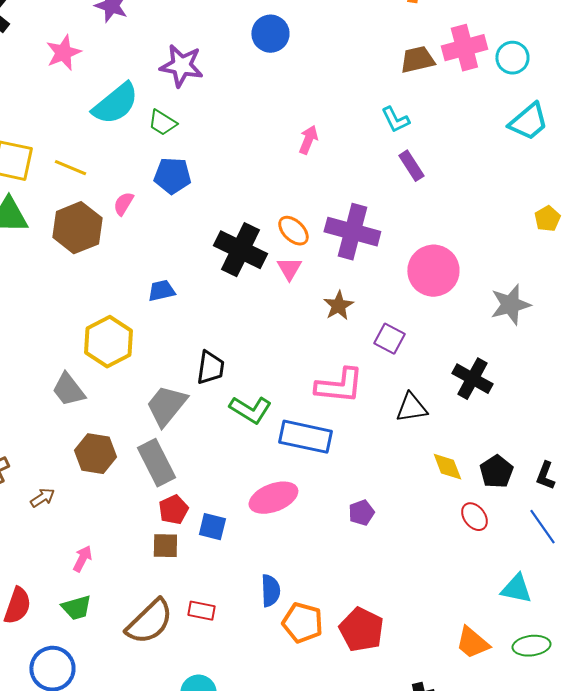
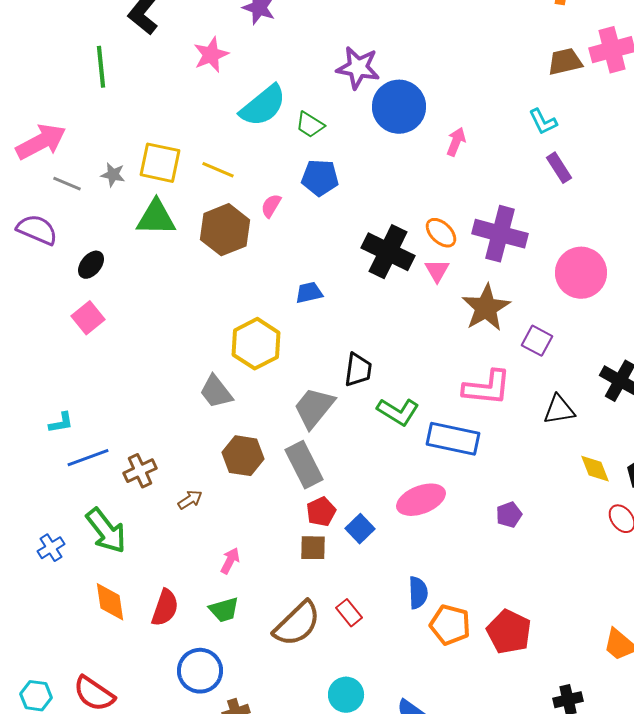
blue circle: (270, 34) -> (399, 107), moved, size x1.4
purple star: (181, 66) -> (358, 68), moved
brown star: (338, 306) -> (486, 308), size x1.6
blue square: (212, 527) -> (360, 529), turned 32
red rectangle: (201, 611) -> (349, 613), turned 40

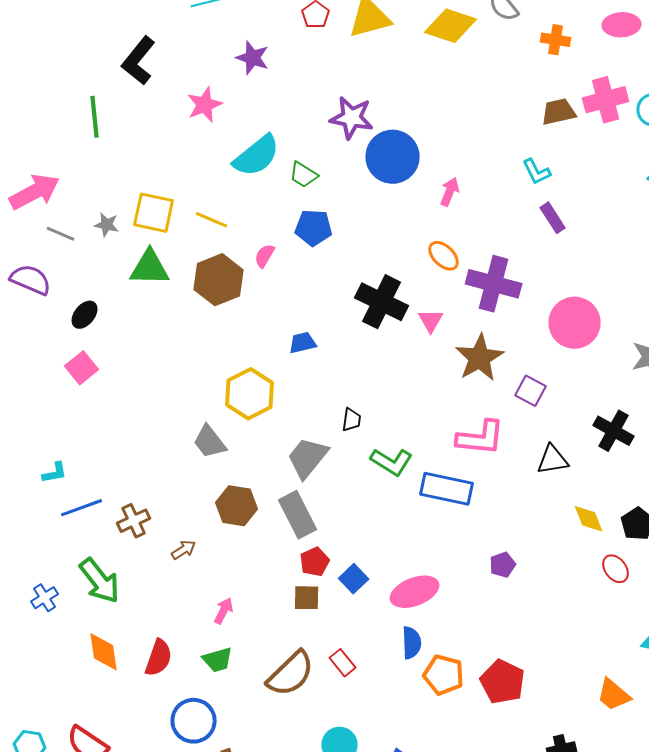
orange ellipse: (441, 233) -> (444, 256), moved
black trapezoid: (358, 370) -> (352, 420), size x0.7
pink ellipse: (421, 500) -> (415, 592), moved

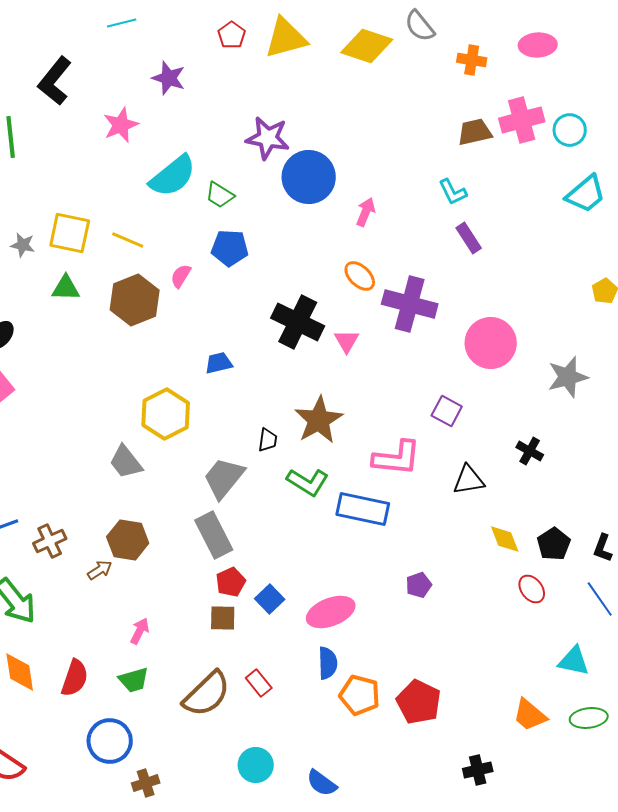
green triangle: (150, 268) -> (66, 288), size x0.7
brown star: (480, 358) -> (319, 420), moved
black cross: (614, 431) -> (530, 451), size x0.7
brown hexagon: (237, 506) -> (128, 540), moved

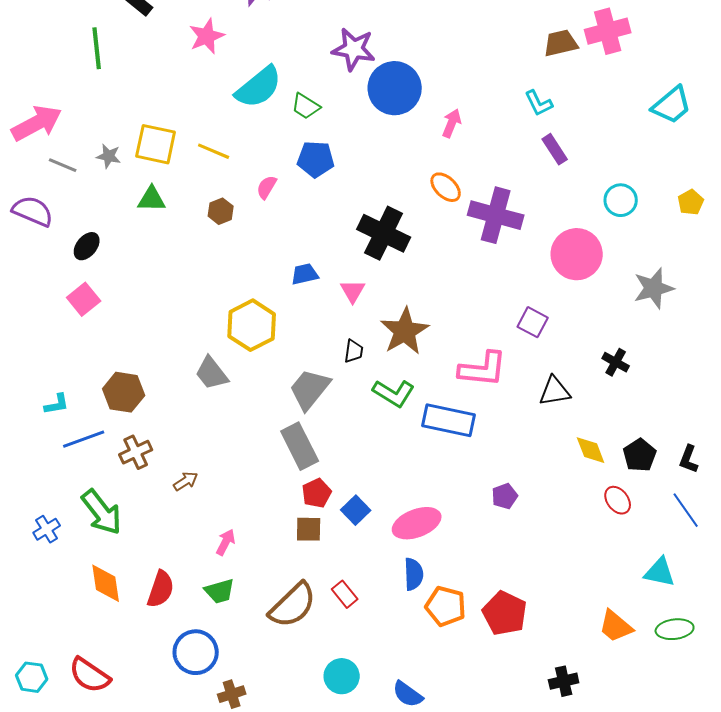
cyan circle: (570, 130) -> (621, 200), moved
brown hexagon: (135, 300) -> (221, 211), size x0.5
pink triangle: (347, 341) -> (353, 291), moved
brown hexagon: (128, 540) -> (124, 392), moved

